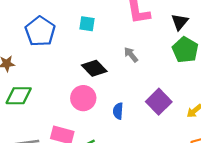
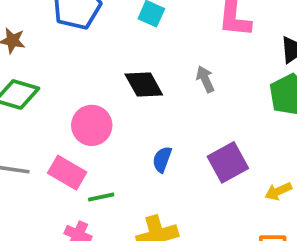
pink circle: (83, 98) -> (92, 125), moved

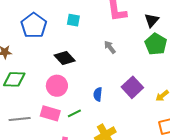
black diamond: (144, 84) -> (65, 58), moved
green line: (101, 197) -> (74, 113), moved

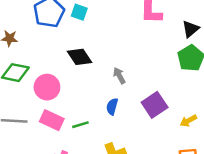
cyan square: (73, 20) -> (79, 12), moved
gray arrow: (110, 47) -> (119, 76), moved
pink circle: (57, 86) -> (47, 87), moved

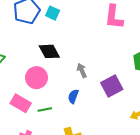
pink circle: (47, 87) -> (36, 78), moved
purple square: (155, 105) -> (112, 86), moved

